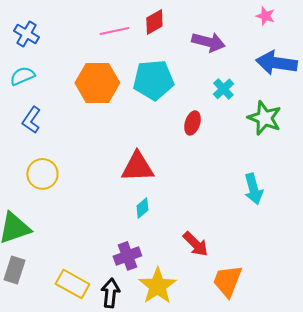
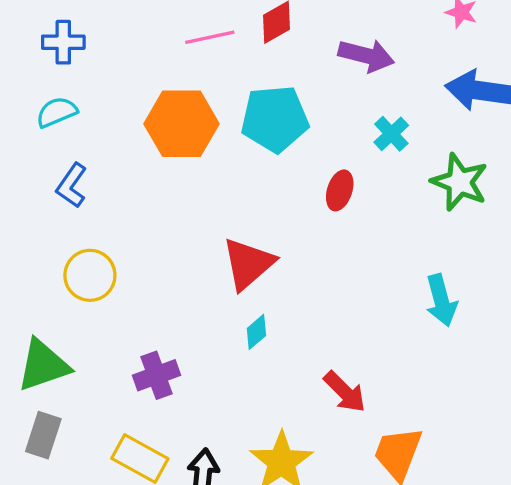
blue cross: (26, 34) -> (63, 42), turned -30
red triangle: (137, 167) -> (248, 264), turned -39
purple cross: (127, 256) -> (157, 375), moved

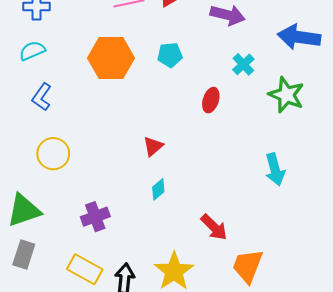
cyan pentagon: (275, 119) -> (170, 55), size x0.6
red triangle: (248, 264) -> (153, 146), size x0.6

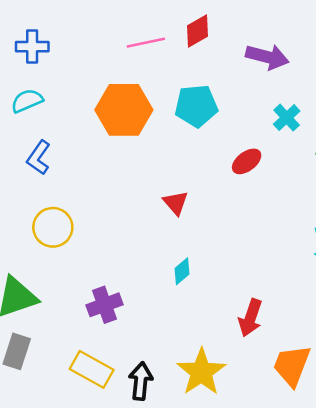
cyan pentagon: (170, 55) -> (196, 106), size x1.4
red ellipse: (211, 100) -> (247, 161), turned 35
red triangle: (153, 146) -> (176, 203), moved, turned -30
red arrow: (214, 227) -> (250, 318), turned 64

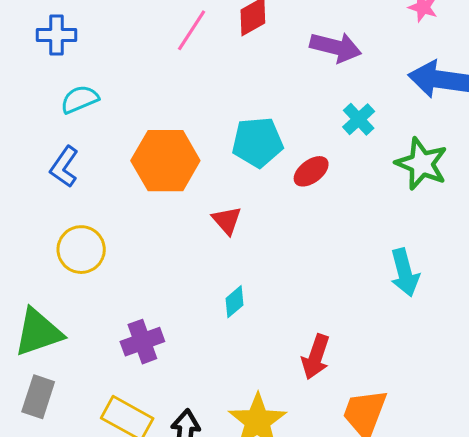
pink line: (146, 43) -> (192, 30), turned -45
cyan semicircle: (27, 101) -> (80, 99), moved
cyan pentagon: (196, 106) -> (257, 142), moved
orange hexagon: (124, 110) -> (165, 161), moved

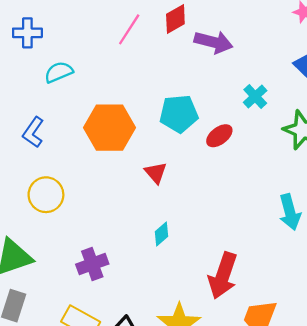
purple arrow: (336, 47) -> (214, 42), moved
cyan semicircle: (80, 99) -> (59, 72), moved
red arrow: (316, 357) -> (223, 276), size x1.4

